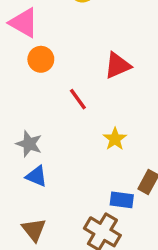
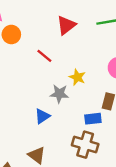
gray star: (29, 144) -> (59, 94), moved
blue triangle: (36, 176) -> (42, 116), moved, turned -42

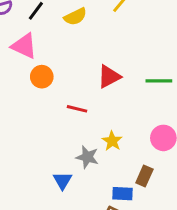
red line: (44, 56) -> (77, 109), turned -35
blue triangle: (42, 116) -> (62, 181), turned -35

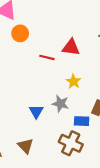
red triangle: (109, 77) -> (71, 47), moved, turned 36
gray star: (87, 157) -> (60, 104), moved

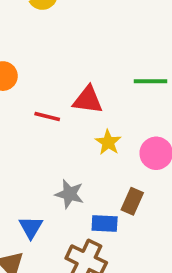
yellow star: (73, 81) -> (108, 142), moved
blue triangle: (36, 112) -> (31, 227), moved

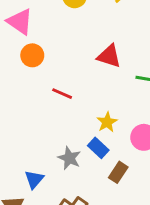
red triangle: (88, 100) -> (109, 56), moved
blue rectangle: (105, 223) -> (98, 148), moved, turned 30

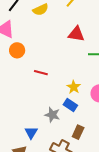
red triangle: (109, 56) -> (76, 34), moved
brown rectangle: (118, 172) -> (78, 132), moved

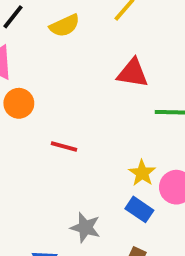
yellow star: (74, 87) -> (142, 173), moved
blue rectangle: (70, 105) -> (139, 209), moved

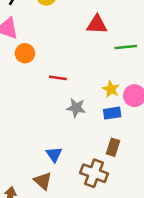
blue rectangle: (139, 209) -> (112, 113), turned -36
gray star: (85, 227) -> (76, 108), moved

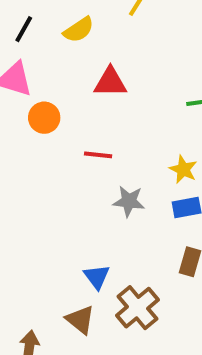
red triangle: (97, 25) -> (110, 82), moved
brown cross: (94, 173) -> (138, 308), moved, turned 32

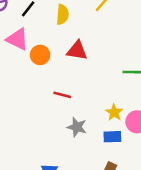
yellow semicircle: (79, 30) -> (62, 15), turned -60
orange circle: (44, 118) -> (40, 55), moved

